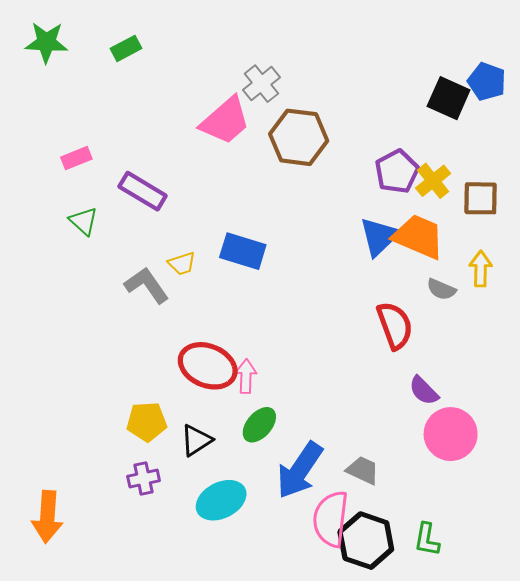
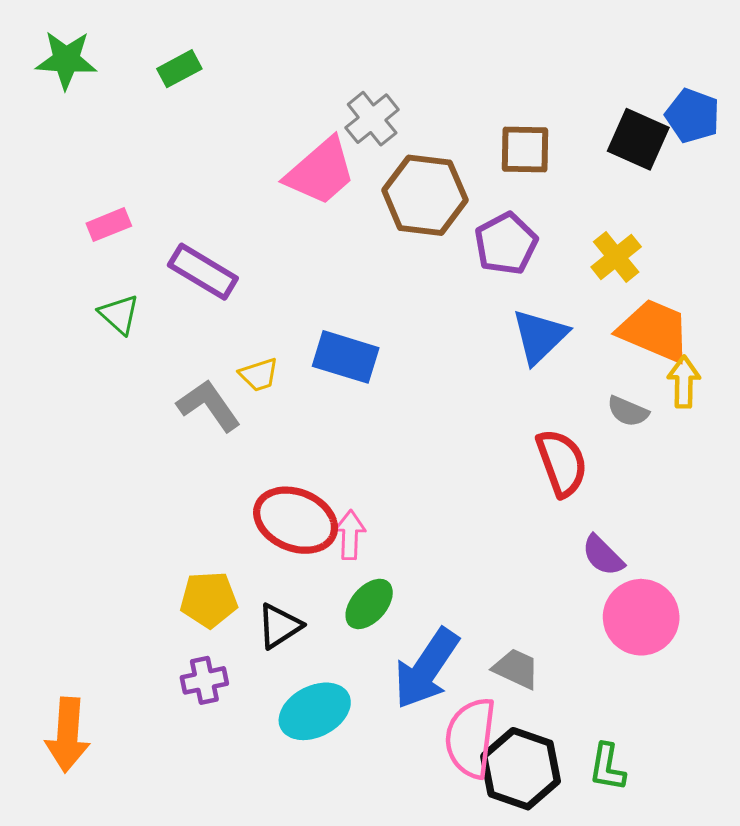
purple pentagon: (397, 171) -> (506, 244), moved
brown square: (481, 198) -> (525, 150), moved
orange trapezoid: (419, 237) -> (654, 330), moved

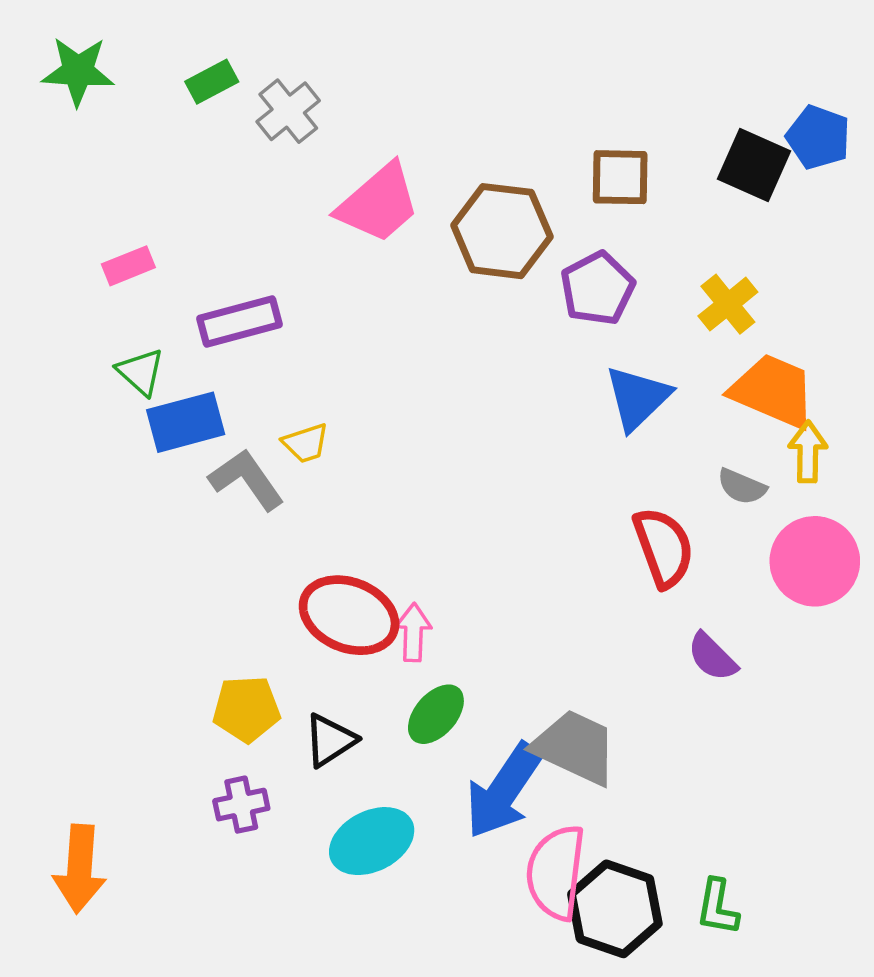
gray cross: (372, 119) -> (288, 111), moved
purple rectangle: (203, 272) -> (240, 321), turned -46
blue rectangle: (346, 357) -> (186, 422), moved, turned -32
pink circle: (641, 617) -> (815, 561), moved
gray trapezoid: (516, 669) -> (575, 747), moved, size x1.6

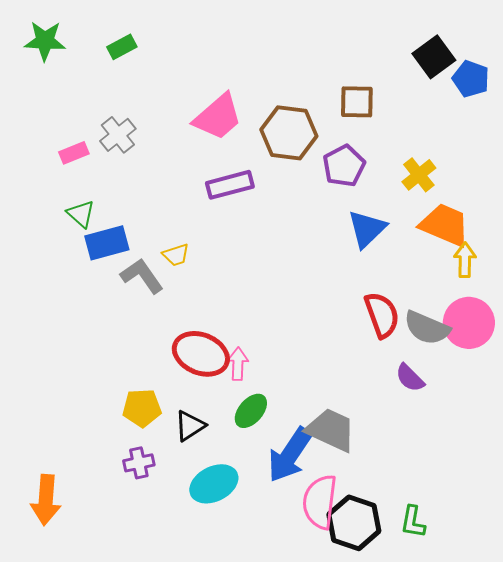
gray cross: (288, 111) -> (118, 135), moved
black square: (754, 165) -> (434, 57), moved, turned 30
purple rectangle: (240, 321) -> (230, 185), moved
gray semicircle: (742, 487) -> (427, 328), moved, size x1.6

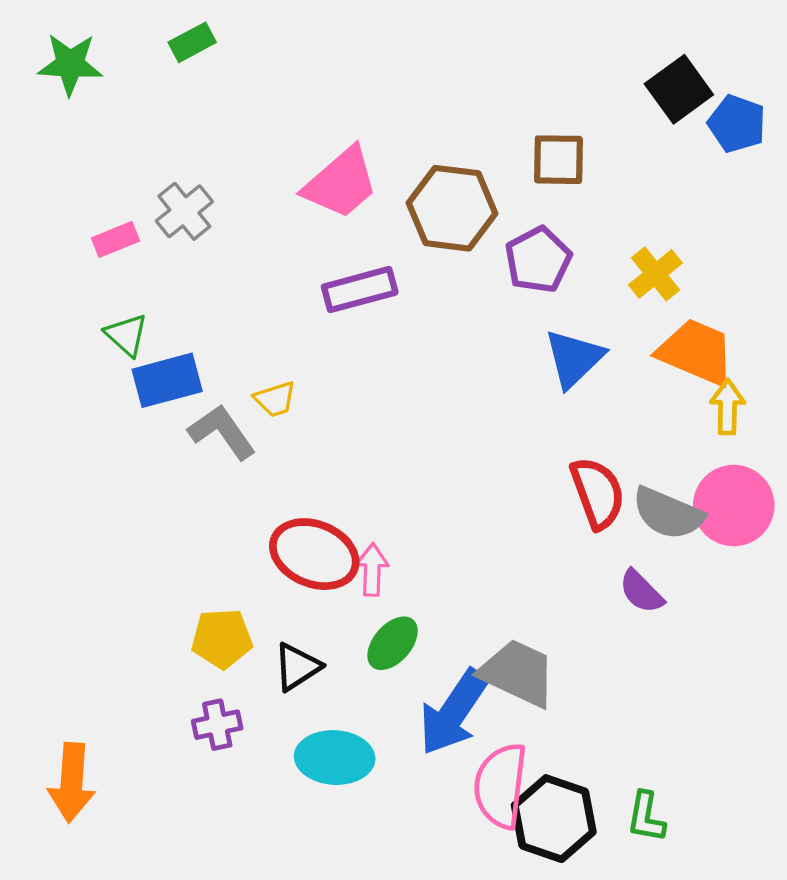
green rectangle: (122, 47) -> (192, 42), moved
cyan ellipse: (214, 484) -> (335, 758), turned 30

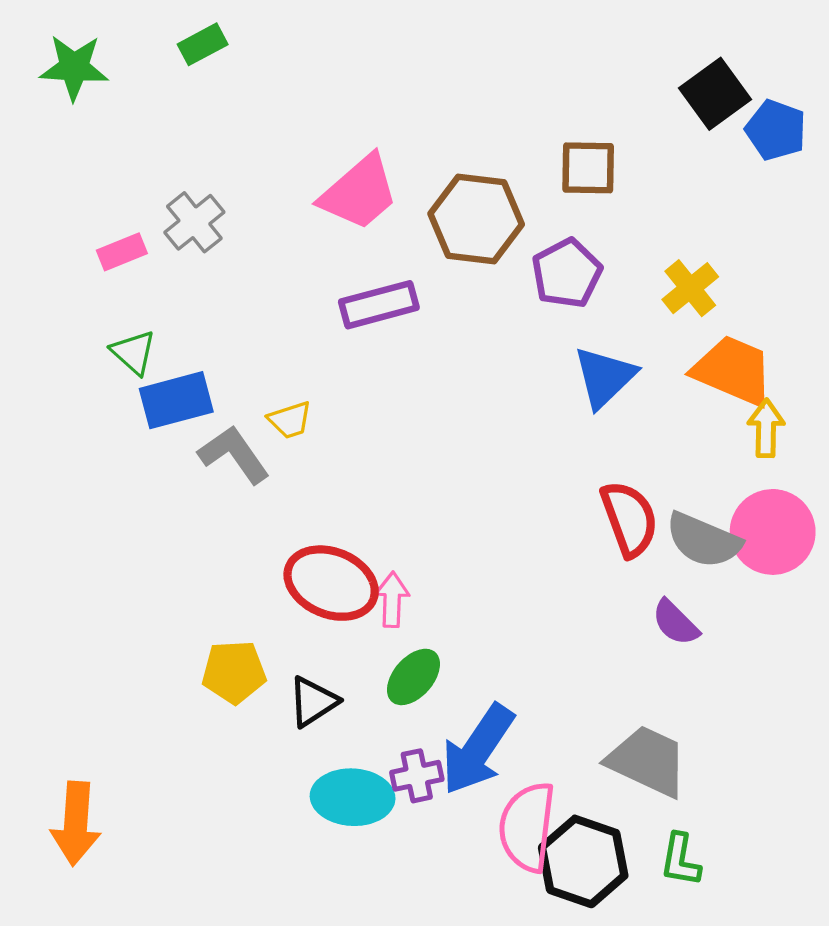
gray trapezoid: (518, 673) -> (647, 761), moved
purple cross: (217, 725) -> (417, 776), moved

